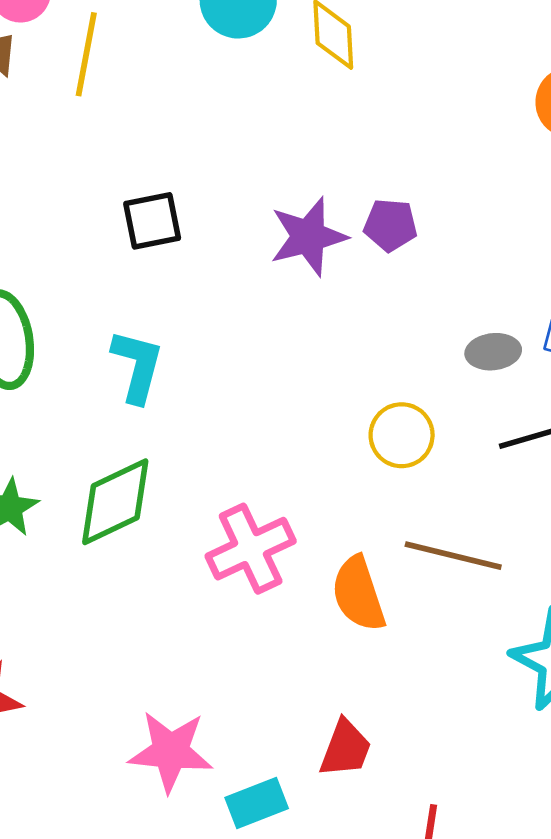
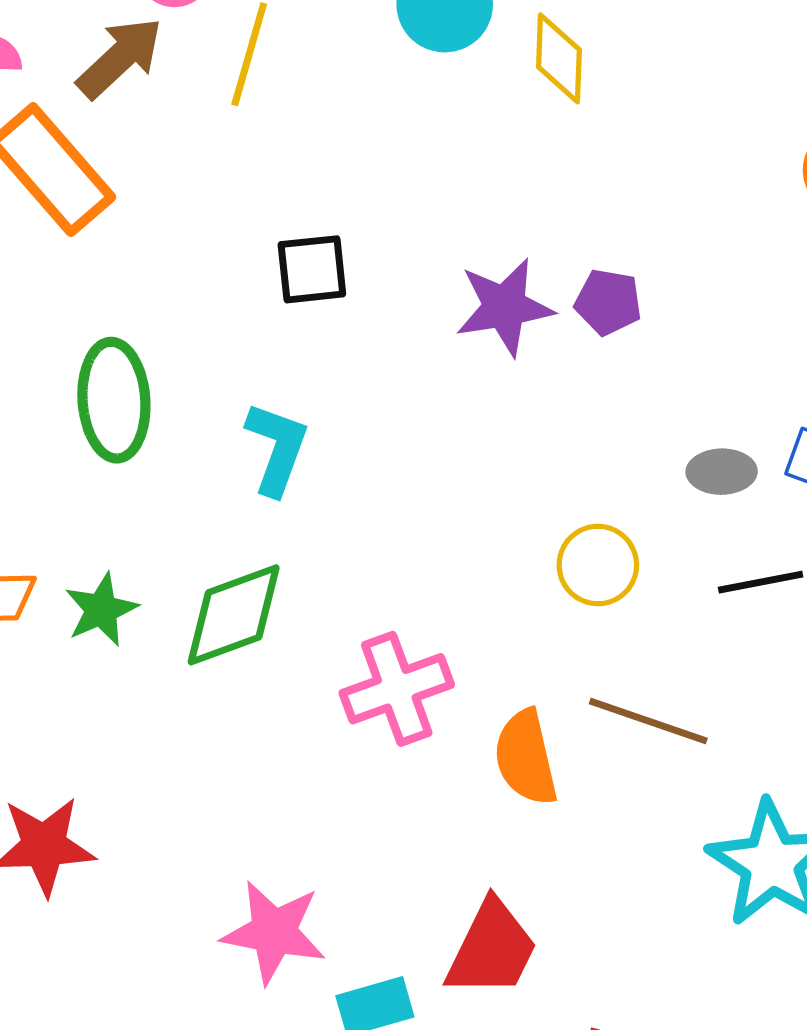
red trapezoid: (345, 749) -> (492, 949), size x1.4

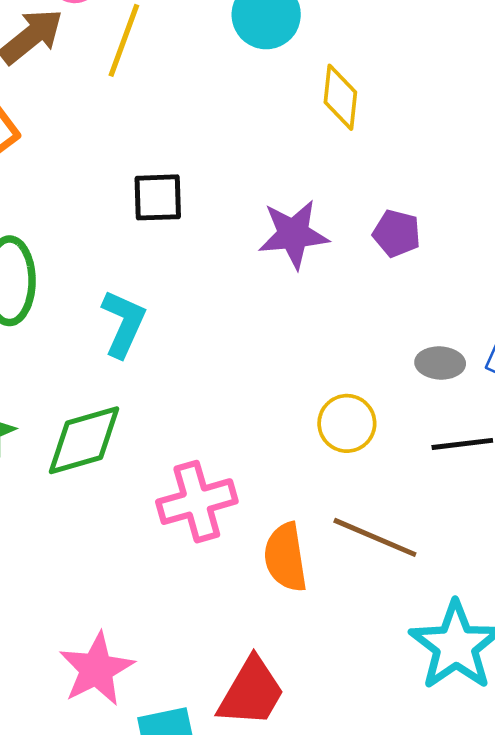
yellow diamond: (559, 58) -> (340, 97), moved
purple pentagon: (608, 302) -> (397, 233), moved
pink star: (274, 932) -> (96, 669), turned 30

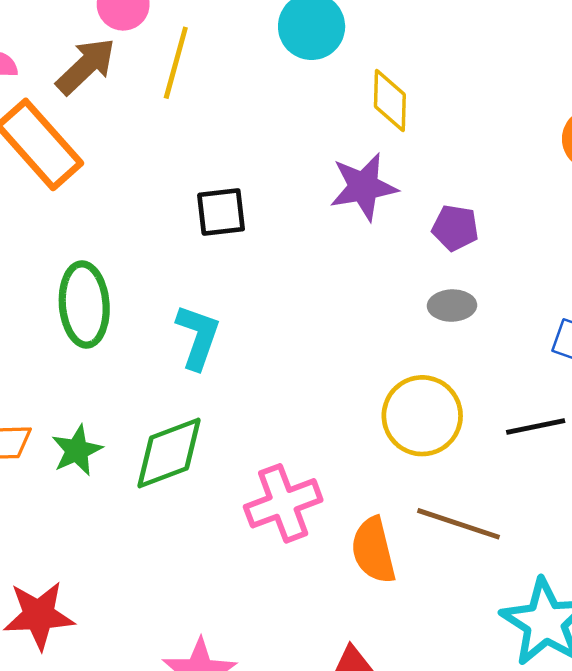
purple star: (293, 234) -> (364, 187), moved
gray ellipse: (440, 363) -> (452, 306), moved
yellow circle: (347, 423) -> (422, 416), size x1.4

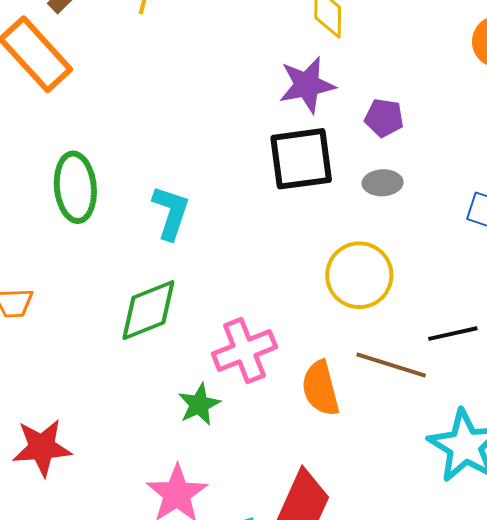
black square: (221, 212) -> (301, 159), moved, size x1.5
black line: (536, 426) -> (453, 334), moved
green star: (77, 450) -> (199, 404), moved

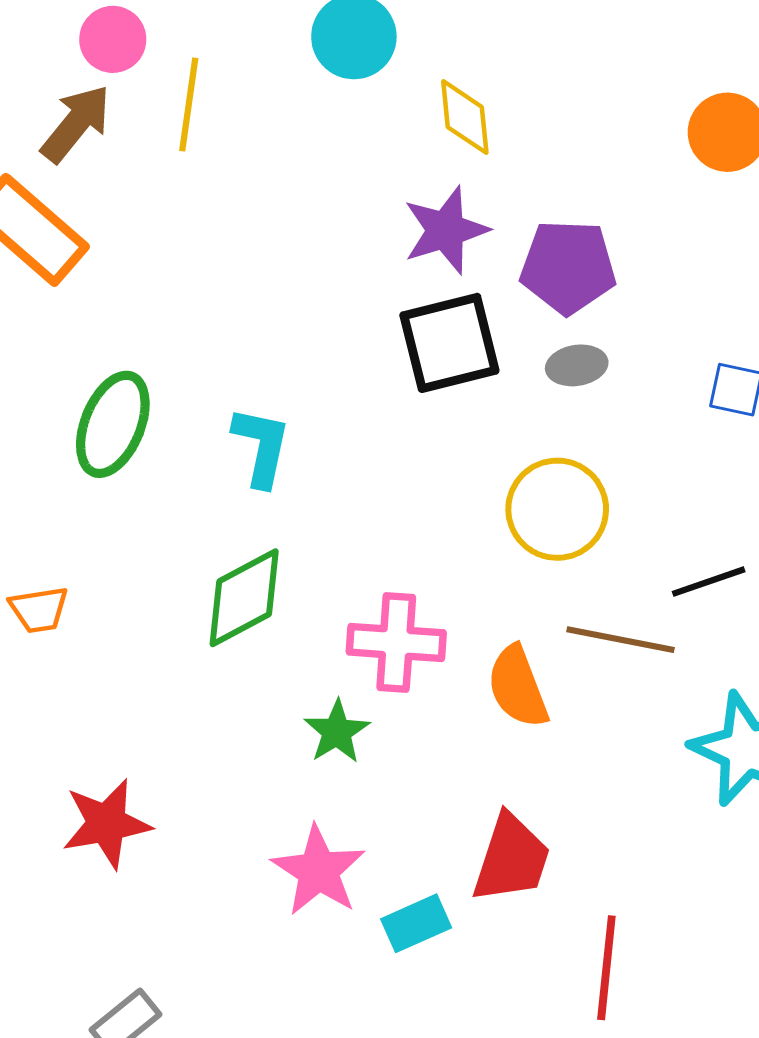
purple pentagon: (384, 118) -> (568, 267), size x1.6
green ellipse: (75, 187) -> (113, 424), turned 34
pink cross: (244, 350) -> (396, 642), turned 32

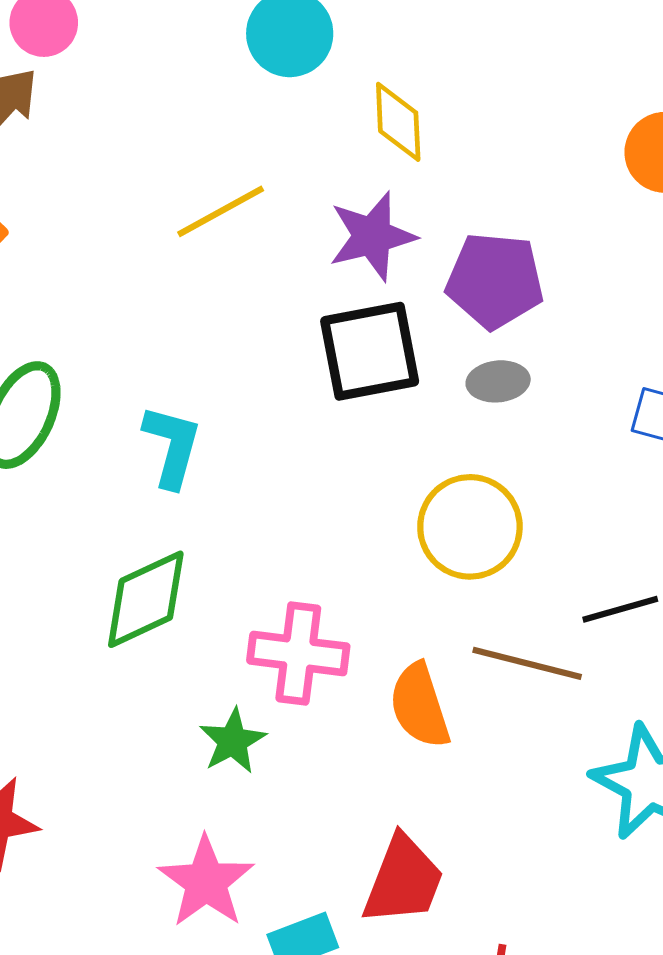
yellow line: (189, 105) -> (221, 211), moved, turned 50

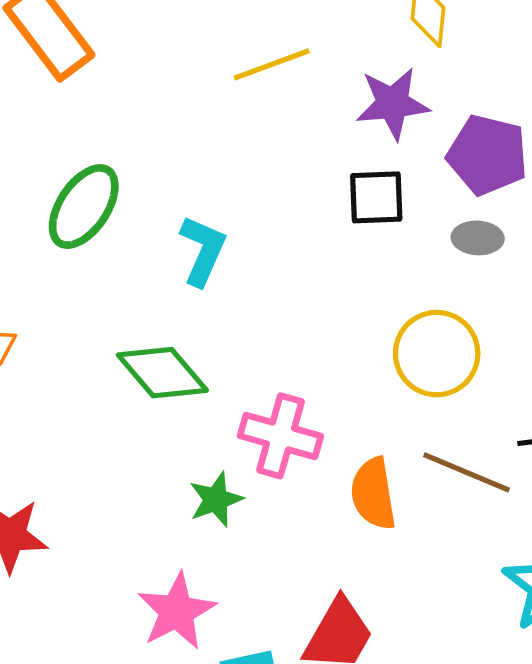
black square: (370, 351) -> (376, 197), size x0.7
green diamond: (146, 599) -> (162, 373), turned 66

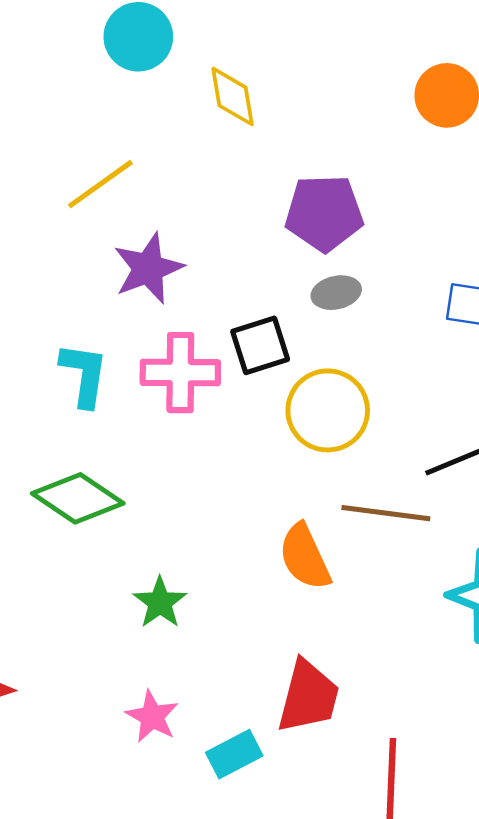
purple star: (393, 103) -> (148, 268), moved
black square: (376, 197) -> (260, 345), moved
pink cross: (280, 436) -> (180, 373), moved
pink star: (177, 611) -> (152, 716), size x0.7

